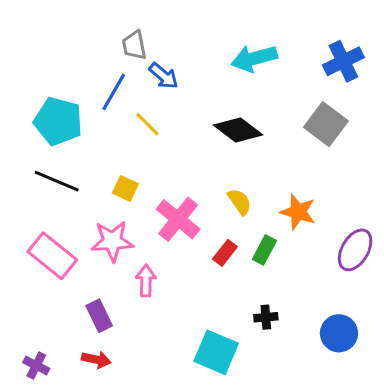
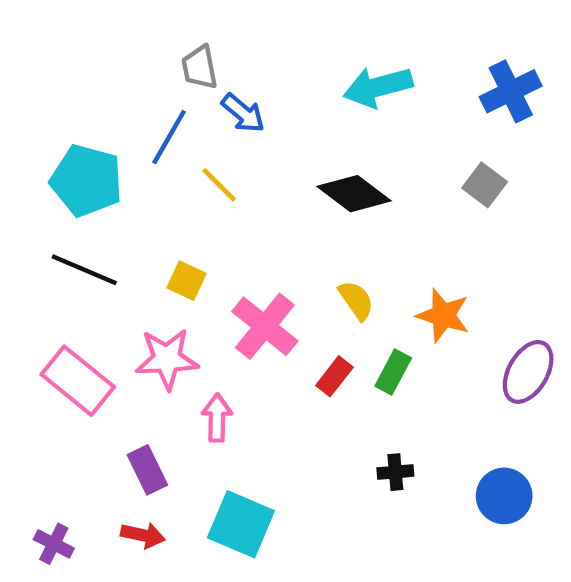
gray square: (326, 124) -> (485, 185), size x0.7
cyan square: (216, 352) -> (241, 524), moved

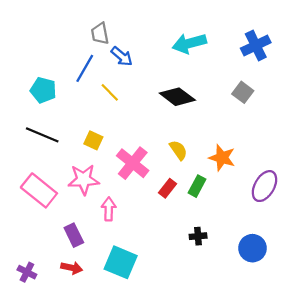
cyan pentagon: (86, 181) -> (43, 90), size x0.7

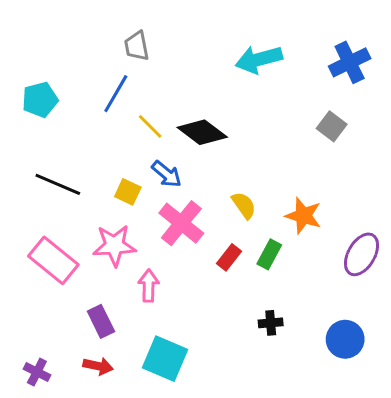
blue arrow: (122, 56) -> (166, 174), moved
cyan pentagon: (43, 90) -> (40, 100), moved, turned -30
black diamond: (177, 97) -> (202, 132), moved

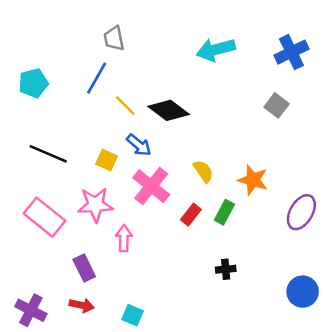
blue circle: (345, 339) -> (303, 292), moved
cyan square: (165, 359) -> (133, 315), moved, size x0.6
purple cross: (37, 372) -> (31, 310), size x1.4

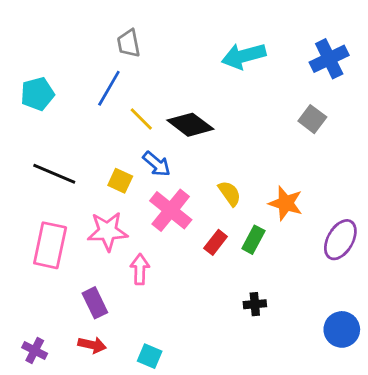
pink rectangle: (44, 217) -> (50, 245), turned 63
purple cross: (31, 310) -> (35, 350), size x0.7

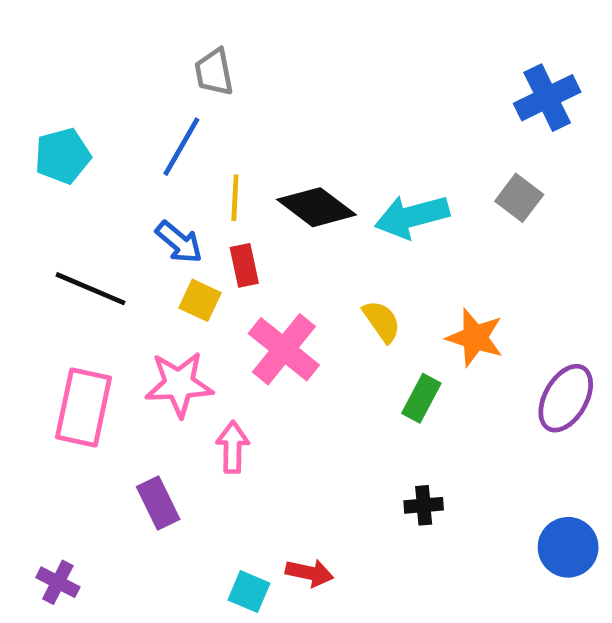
cyan arrow: (244, 56) -> (412, 216), moved
yellow line: (141, 119) -> (235, 198), turned 48
blue arrow: (157, 164) -> (179, 242), moved
red rectangle: (216, 242) -> (244, 265), moved, turned -50
red arrow: (92, 345) -> (309, 573), moved

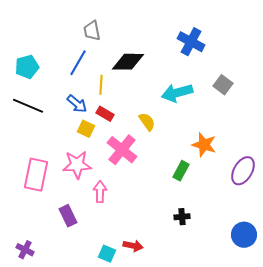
blue cross: (547, 98) -> (191, 42), moved, turned -36
black diamond: (316, 207) -> (128, 62), moved, turned -36
red rectangle: (244, 265) -> (105, 114), turned -48
black line: (91, 289) -> (28, 106), moved
yellow semicircle: (382, 321) -> (147, 122), moved

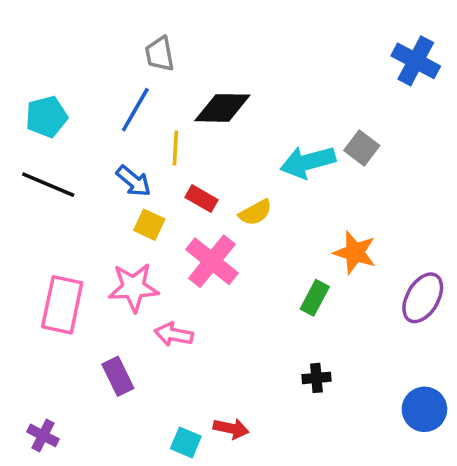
blue cross: (191, 42) -> (416, 61), moved
gray square: (223, 85) -> (362, 148), moved
red rectangle: (105, 114) -> (201, 199), moved
yellow semicircle: (147, 122) -> (256, 212), turned 96
pink arrow: (100, 192) -> (174, 334), turned -80

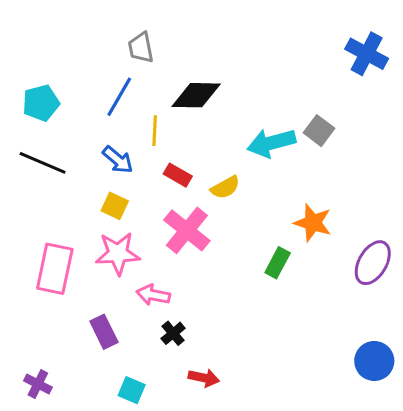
yellow square: (149, 225) -> (115, 206), moved
black cross: (316, 378) -> (173, 333), moved, turned -35
cyan square: (186, 442) -> (132, 390), moved

